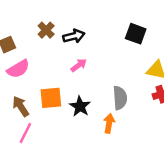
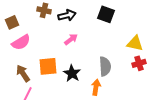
brown cross: (46, 30) -> (44, 10), turned -32
black square: (136, 34) -> (106, 14), moved

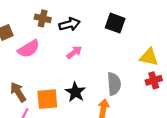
pink semicircle: (21, 42) -> (29, 49), moved
orange square: (48, 66) -> (47, 99), moved

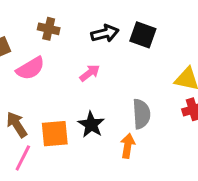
black arrow: (70, 24) -> (105, 33), moved

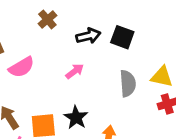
brown cross: (49, 29) -> (47, 20), moved, turned 36
gray semicircle: (141, 114) -> (128, 83), moved

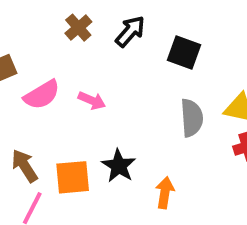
black arrow: (88, 36) -> (130, 31), moved, turned -35
pink arrow: (75, 71) -> (92, 101), moved, turned 60

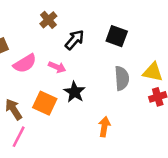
black arrow: (130, 31) -> (74, 40), moved
black star: (119, 166) -> (74, 92), moved
orange square: (73, 177) -> (45, 103), moved, turned 30

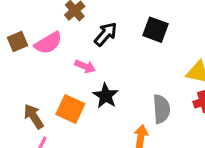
pink semicircle: (25, 63) -> (48, 43), moved
gray semicircle: (122, 78) -> (161, 109), moved

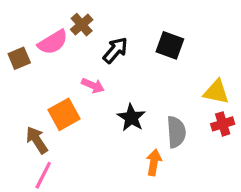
pink semicircle: (48, 43) -> (53, 42), moved
black star: (106, 96) -> (131, 118), moved
orange square: (70, 109) -> (64, 114), moved, turned 36

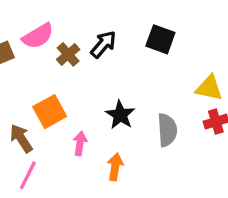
brown cross: (82, 25) -> (68, 54), moved
pink arrow: (93, 86) -> (80, 143), moved, turned -105
orange arrow: (154, 162) -> (115, 167), moved

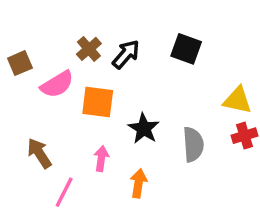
pink semicircle: (38, 36) -> (57, 84), moved
brown cross: (68, 54) -> (89, 49), moved
orange square: (50, 112) -> (98, 102), moved, turned 36
pink line: (28, 175) -> (64, 192), moved

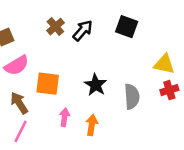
pink semicircle: (57, 84) -> (17, 65), moved
orange square: (98, 102) -> (48, 84), moved
pink arrow: (101, 159) -> (64, 117), moved
pink line: (64, 192) -> (20, 131), moved

